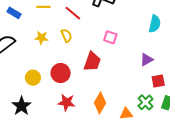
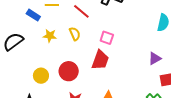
blue rectangle: (14, 13) -> (33, 15), moved
pink square: (110, 37) -> (107, 38), moved

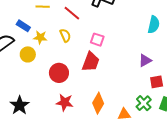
blue rectangle: (33, 15) -> (23, 26), moved
yellow circle: (41, 76) -> (28, 54), moved

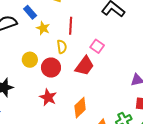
red line: (72, 13) -> (71, 26), moved, turned 36
yellow semicircle: (65, 35) -> (62, 47), moved
yellow circle: (28, 54) -> (30, 60), moved

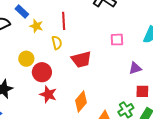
pink square: (97, 46) -> (117, 40), moved, turned -32
red trapezoid: (84, 66) -> (81, 59), turned 45
red circle: (51, 68) -> (42, 72), moved

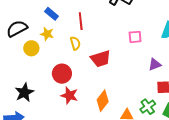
blue rectangle: (22, 12) -> (52, 14), moved
yellow star: (36, 26) -> (47, 34), moved
yellow circle: (26, 59) -> (31, 48), moved

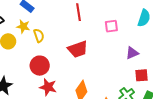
red line: (81, 21) -> (78, 12), moved
yellow semicircle: (75, 43) -> (39, 36), moved

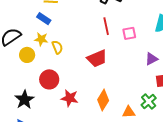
red line: (78, 12) -> (106, 26), moved
red circle: (40, 66) -> (49, 79), moved

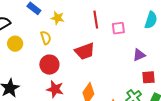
yellow star: (41, 39) -> (58, 18), moved
red circle: (49, 79) -> (49, 65), moved

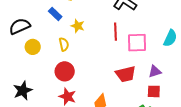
pink square: (118, 28) -> (137, 43), size x1.5
red trapezoid: (85, 51) -> (126, 74), moved
red square: (148, 77) -> (154, 91), moved

